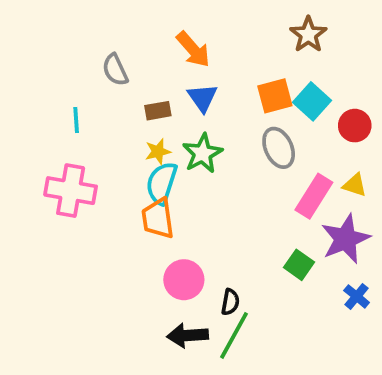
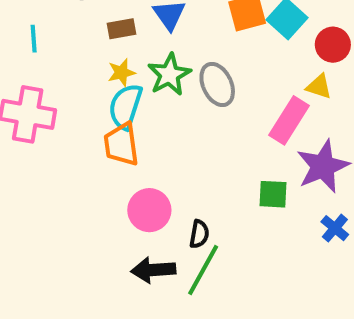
gray ellipse: (279, 148) -> (217, 85), moved
yellow triangle: (355, 185) -> (319, 87), moved
green square: (299, 265) -> (273, 194), turned -32

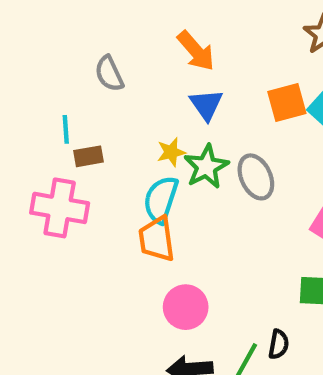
brown rectangle: (121, 29) -> (89, 156), moved
yellow star: (121, 73) -> (171, 152), moved
black semicircle: (199, 234) -> (279, 344), moved

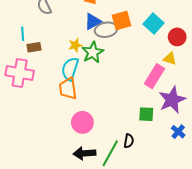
orange square: (287, 103) -> (122, 20), moved
blue triangle: (206, 105) -> (93, 21), turned 36
gray ellipse: (256, 177) -> (106, 30), moved, turned -75

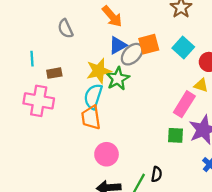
gray ellipse: (106, 30) -> (132, 54), turned -35
cyan line: (23, 34) -> (32, 59), moved
yellow star: (75, 45) -> (99, 71), size x1.6
green square: (146, 114) -> (175, 135), moved

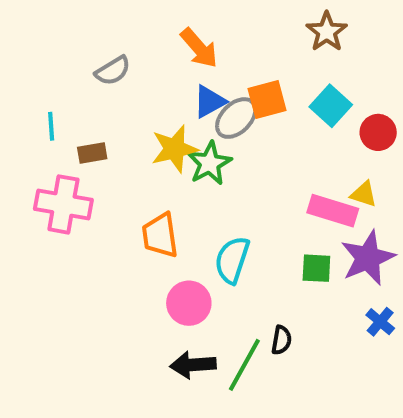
gray semicircle: (65, 29) -> (113, 71), turned -96
yellow triangle: (201, 85) -> (364, 194), moved
cyan semicircle: (93, 96) -> (232, 260), moved
pink rectangle: (184, 104) -> (333, 211), turned 75

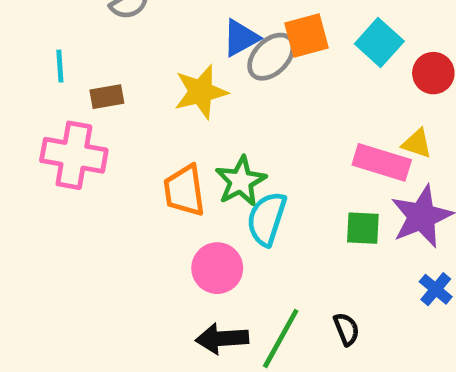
green star: (209, 163) -> (241, 181), moved
black semicircle: (281, 340) -> (346, 329), moved, turned -32

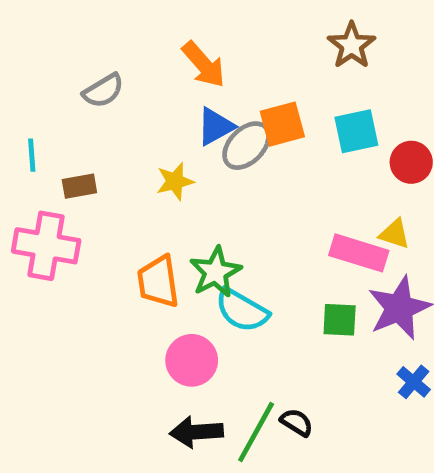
cyan square: (379, 43) -> (356, 131), turned 36
yellow star: (201, 92) -> (175, 181), size x0.7
cyan semicircle: (267, 219) -> (242, 310), turned -78
black semicircle: (346, 329) -> (297, 422), moved, turned -36

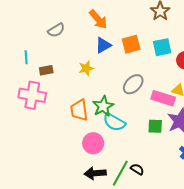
gray ellipse: (247, 146) -> (133, 84), moved

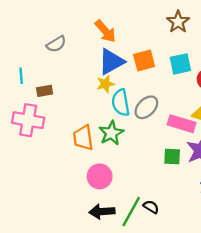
blue triangle: (103, 45) -> (111, 62), size x1.4
yellow star: (86, 68) -> (105, 84), moved
cyan semicircle: (114, 122) -> (121, 103), moved, turned 50

